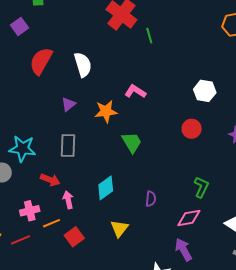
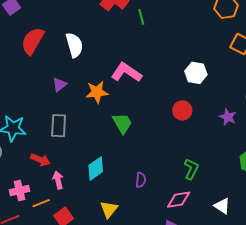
pink L-shape: (135, 91) -> (126, 72), size x1.4

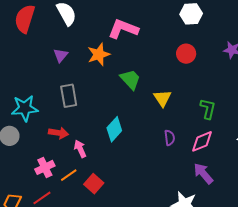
purple semicircle: (141, 180) -> (169, 138), moved
yellow triangle: (109, 209) -> (162, 98), moved

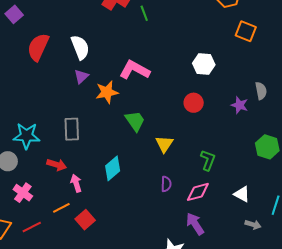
purple triangle: (61, 55) -> (81, 76), moved
pink cross: (45, 167) -> (23, 193), moved, turned -36

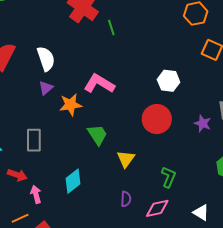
red circle: (194, 103) -> (157, 119), size x1.5

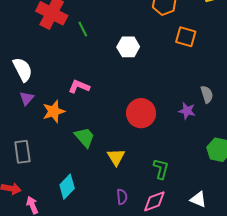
white hexagon: (169, 81) -> (128, 47), moved
pink L-shape: (99, 84) -> (79, 87), size x0.7

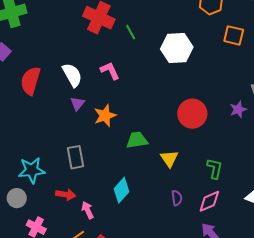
white hexagon: (128, 47) -> (177, 48), size x1.4
pink L-shape: (79, 87) -> (110, 71), moved, turned 45
purple star: (187, 111) -> (238, 109), turned -30
green trapezoid: (85, 137) -> (137, 140), turned -55

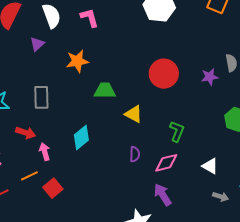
purple triangle: (77, 104) -> (37, 44), moved
yellow triangle: (169, 159) -> (134, 114), turned -36

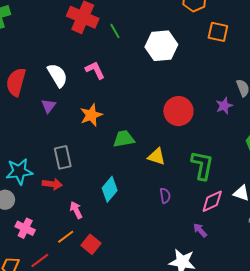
green L-shape: (177, 131) -> (202, 165), size x1.4
red arrow: (26, 133) -> (52, 184), moved
pink diamond: (166, 163) -> (212, 201), moved
purple arrow: (163, 195) -> (200, 230), size x0.7

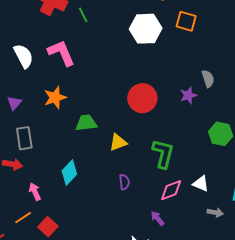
white hexagon: (161, 46) -> (146, 29), moved
pink L-shape: (95, 70) -> (61, 53), size x1.4
purple triangle: (49, 106) -> (14, 103), moved
yellow triangle: (157, 156) -> (118, 142), turned -42

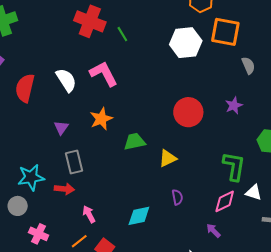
orange square: (186, 21) -> (225, 32), size x1.4
gray semicircle: (208, 79) -> (248, 65), moved
green L-shape: (163, 154) -> (234, 166), moved
cyan diamond: (69, 173) -> (139, 216), moved, turned 40

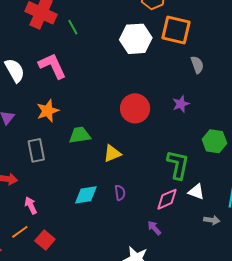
gray rectangle: (74, 162) -> (36, 150), moved
cyan diamond: (139, 216) -> (86, 195), moved

